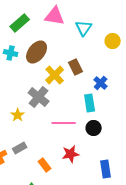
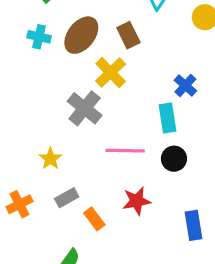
brown rectangle: (76, 67) -> (128, 35), moved
yellow star: (18, 115) -> (50, 159), moved
gray rectangle: (20, 148) -> (67, 198), moved

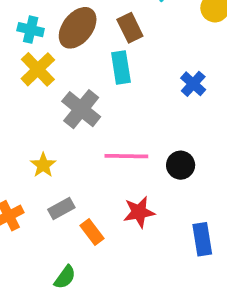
yellow cross: (111, 73) -> (38, 69), moved
cyan rectangle: (167, 118) -> (121, 68), moved

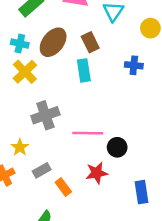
blue cross: (193, 84) -> (134, 65), moved, turned -36
gray cross: (81, 109) -> (45, 115), moved, turned 32
yellow star: (43, 165) -> (20, 147), moved
black circle: (181, 165) -> (117, 147), moved

